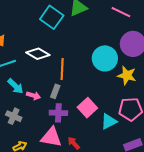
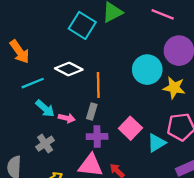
gray cross: (14, 116) -> (45, 144), turned 35

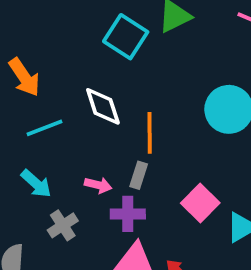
white diamond: (69, 69) -> (103, 106), turned 44
cyan arrow: (45, 108) -> (36, 184), moved
purple cross: (97, 137) -> (128, 214), moved

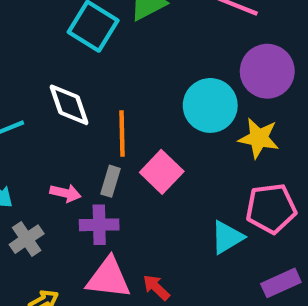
pink square: (200, 203) -> (162, 172), moved

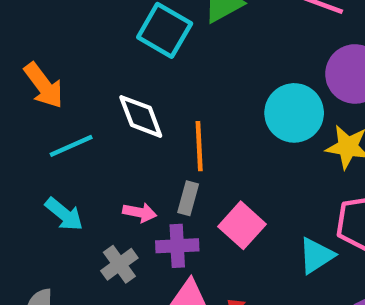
pink square: (162, 172) -> (242, 225), moved
gray cross: (27, 239) -> (119, 264), moved

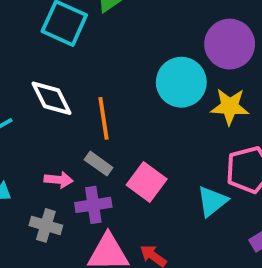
gray rectangle: (188, 198) -> (99, 164), turned -64
gray cross: (119, 264) -> (46, 225), turned -32

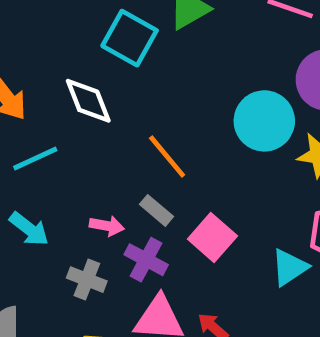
white diamond: (52, 98) -> (88, 101), moved
orange line: (104, 118) -> (167, 157), turned -36
purple cross: (93, 205) -> (146, 260), turned 32

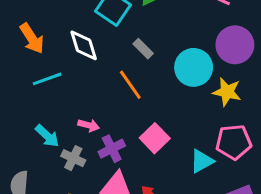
gray rectangle: (157, 210) -> (143, 49), moved
cyan arrow: (29, 229) -> (47, 136), moved
purple cross: (146, 260) -> (112, 149), turned 30

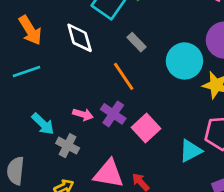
cyan line: (47, 79) -> (27, 71), moved
purple cross: (112, 149) -> (113, 114), moved, turned -30

